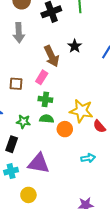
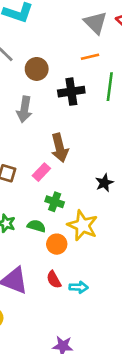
black star: (75, 46) -> (104, 183), moved
green cross: (45, 99) -> (55, 202), moved
red semicircle: (99, 126) -> (54, 280), moved

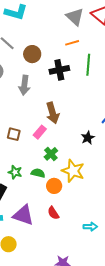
green cross: (55, 202) -> (51, 154), turned 32
cyan arrow: (79, 287) -> (90, 227), moved

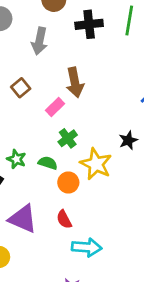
brown square: (14, 134) -> (21, 88), moved, turned 32
black star: (88, 138) -> (128, 140), moved
cyan arrow: (90, 227) -> (87, 247), moved, size x1.5

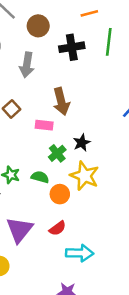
pink rectangle: (55, 107) -> (44, 125), turned 54
black star: (128, 140) -> (82, 143), moved
purple triangle: (23, 219) -> (19, 230), turned 48
red semicircle: (64, 219) -> (58, 228), turned -96

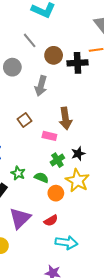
black cross: (72, 47) -> (77, 63), moved

